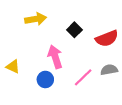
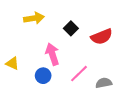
gray semicircle: (109, 70) -> (104, 83), moved

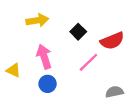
pink arrow: (52, 54) -> (44, 57), moved
pink line: (79, 74) -> (88, 62), moved

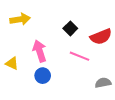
yellow arrow: (37, 20) -> (20, 19), moved
pink line: (88, 62) -> (80, 56), turned 66

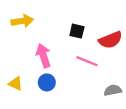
black square: (70, 28) -> (77, 31), turned -32
yellow triangle: (12, 63) -> (16, 84), moved

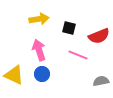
yellow arrow: (22, 21) -> (39, 19), moved
yellow triangle: (16, 84) -> (14, 75), size x1.5

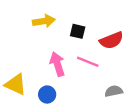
pink arrow: (39, 50) -> (57, 64), moved
blue circle: (42, 74) -> (47, 95), moved

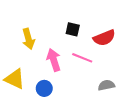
yellow arrow: (44, 21) -> (28, 39), moved, turned 84

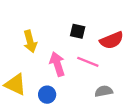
gray semicircle: (106, 85) -> (104, 91), moved

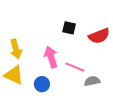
yellow arrow: (30, 41) -> (16, 49), moved
pink line: (88, 62) -> (75, 67), moved

